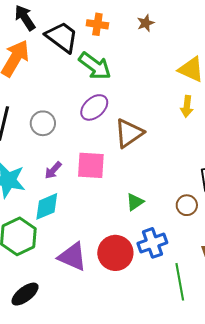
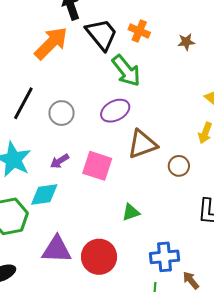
brown circle: (187, 205) -> (179, 166), moved
blue cross: (152, 243) -> (165, 257), moved
purple triangle: (73, 257) -> (57, 249), turned -36

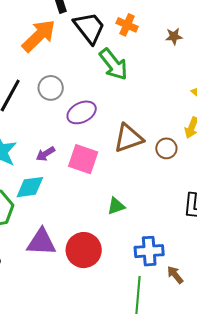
purple ellipse: (115, 111) -> (82, 112), moved
gray circle: (61, 113) -> (51, 88), moved
brown circle: (179, 166) -> (166, 148), moved

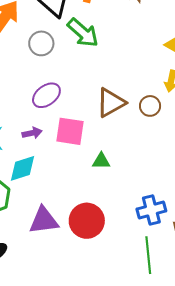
gray circle: (51, 88) -> (41, 43), moved
purple ellipse: (82, 112) -> (46, 95), moved
purple arrow: (46, 154) -> (32, 133), turned -150
green triangle: (116, 206) -> (101, 161), moved, turned 30

